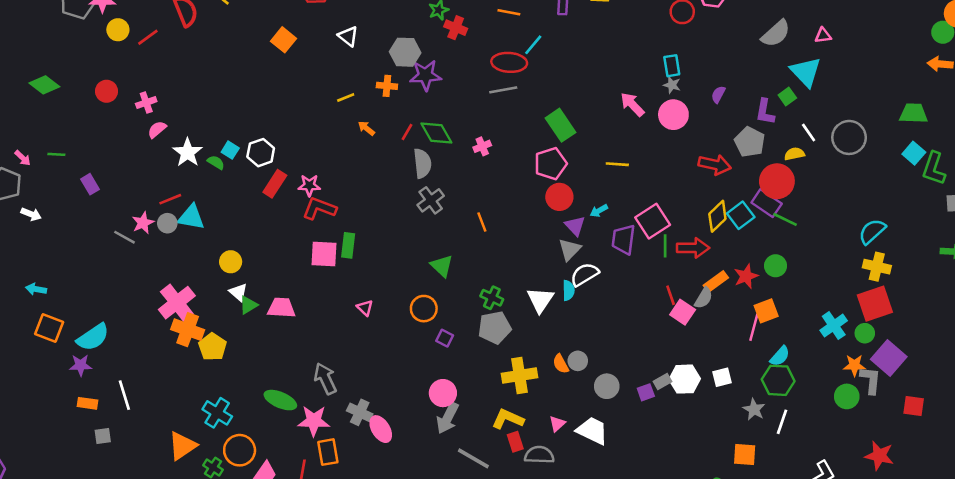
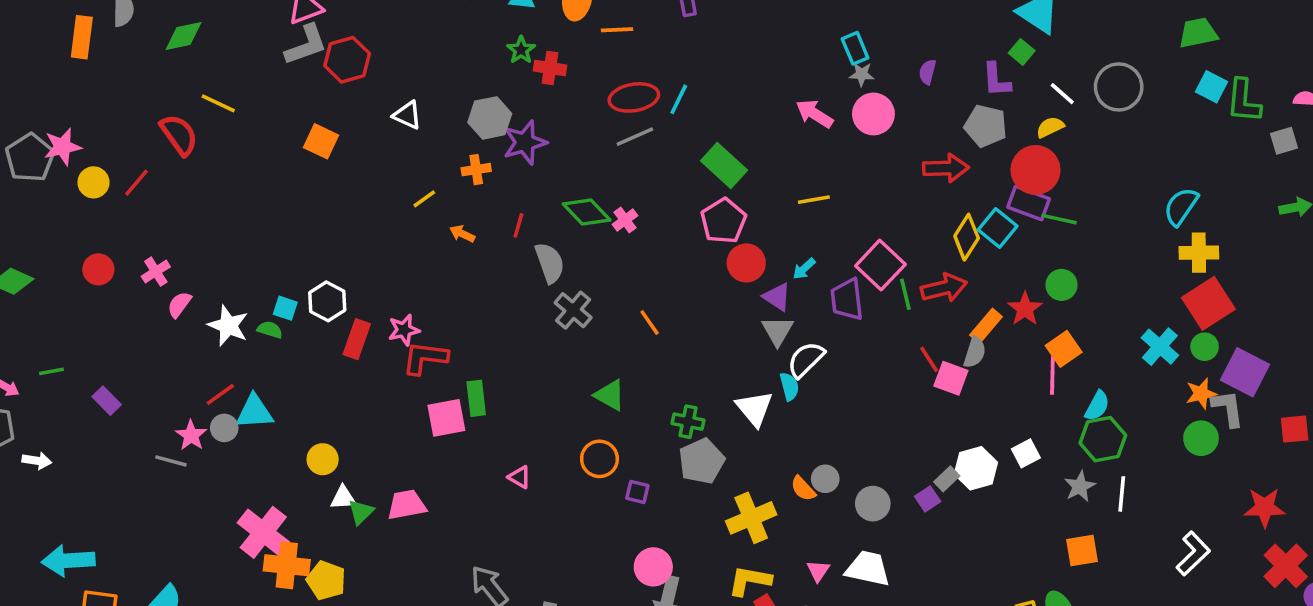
cyan line: (533, 45) -> (679, 99), moved
green diamond: (436, 133) -> (587, 212), moved
cyan arrow: (36, 289) -> (68, 561), size x1.8
white triangle: (238, 292) -> (343, 498), turned -30
gray star: (754, 409) -> (1080, 486), turned 30

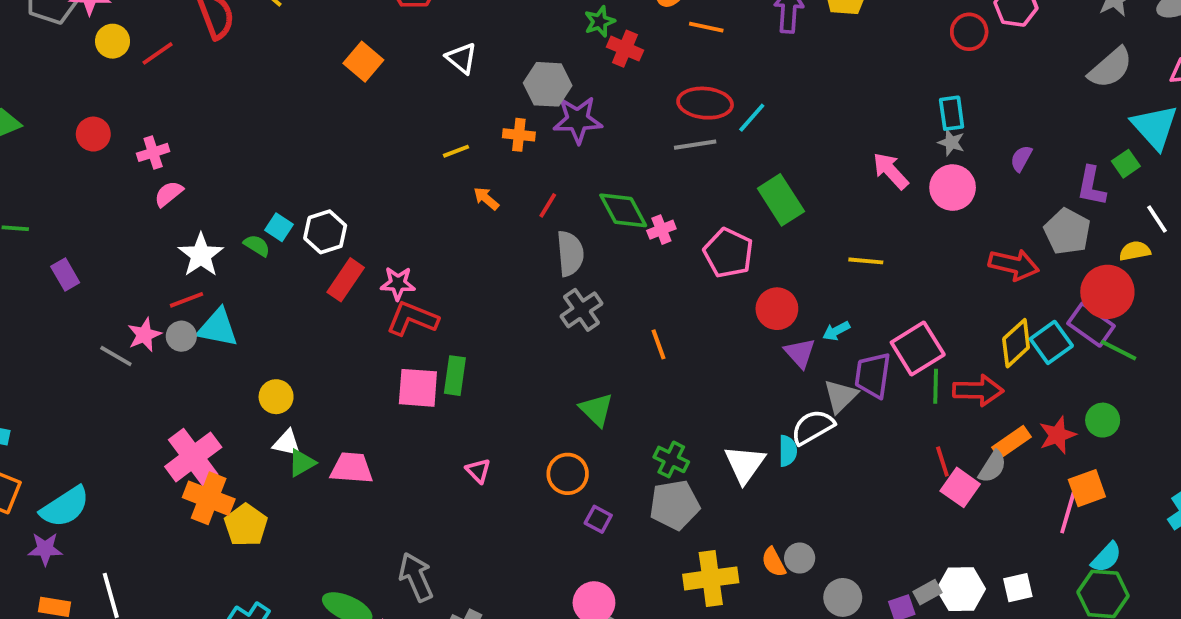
pink pentagon: (723, 221) -> (728, 253), moved, turned -30
white star: (228, 326) -> (201, 255), moved
gray triangle: (777, 331) -> (841, 396), moved

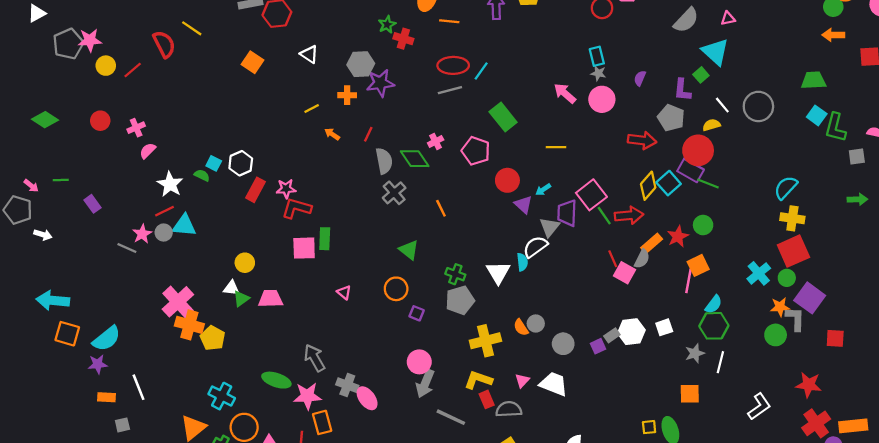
green diamond: (623, 210) -> (415, 159), moved
green line: (936, 386) -> (604, 216), turned -30
yellow circle: (276, 397) -> (245, 263), moved

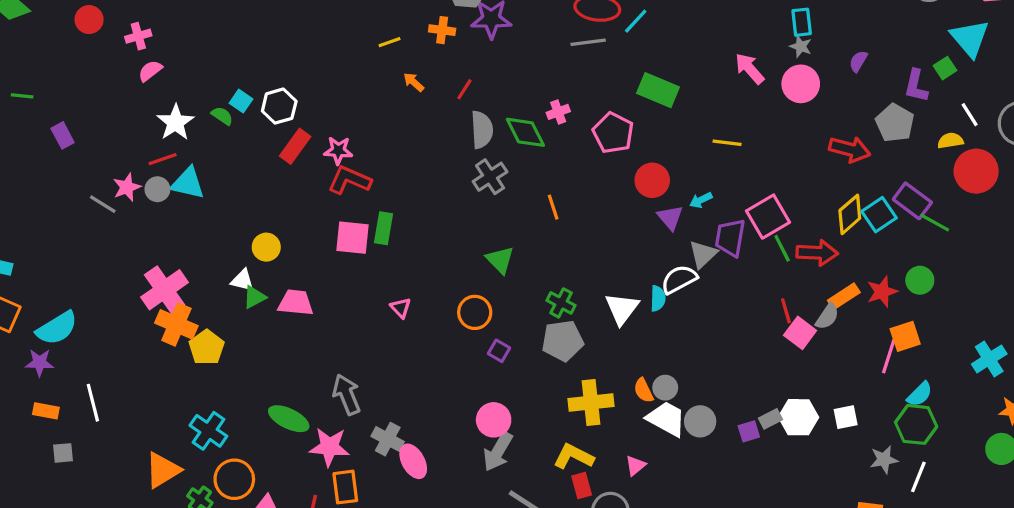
green rectangle: (503, 117) -> (658, 90), turned -36
red circle: (698, 150) -> (976, 171), moved
white trapezoid: (554, 384) -> (666, 419), moved

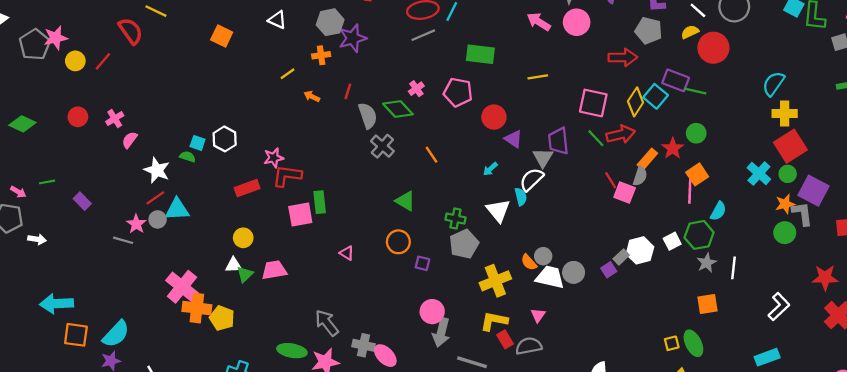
red rectangle: (295, 146) -> (247, 188), moved, turned 50
cyan arrow: (701, 200) -> (490, 169), moved
pink square: (768, 217) -> (593, 103), moved, turned -32
green hexagon: (916, 424) -> (699, 235), moved

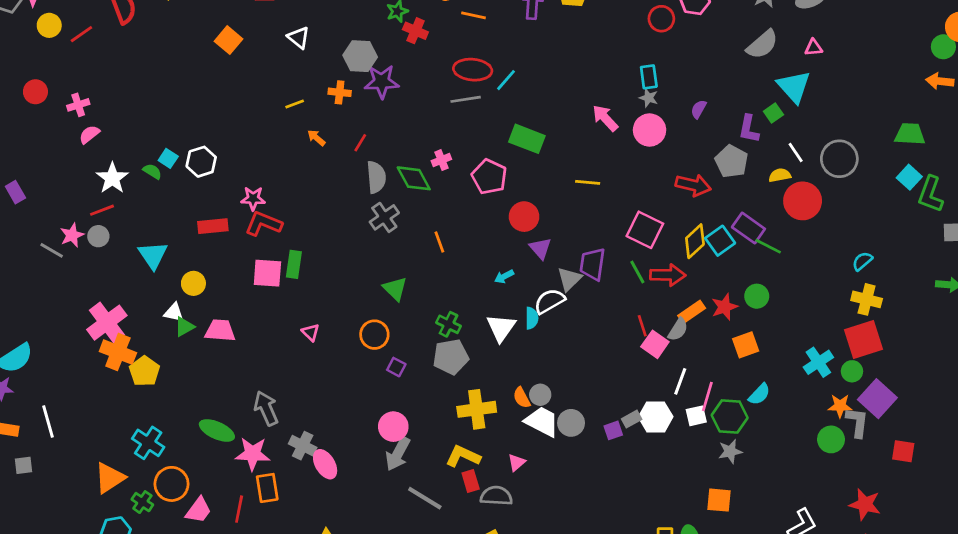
cyan semicircle: (773, 84) -> (862, 261), size x0.7
pink line: (690, 191) -> (707, 397), moved
cyan triangle: (177, 209) -> (153, 255), moved, turned 45
white line: (734, 268) -> (680, 381), moved

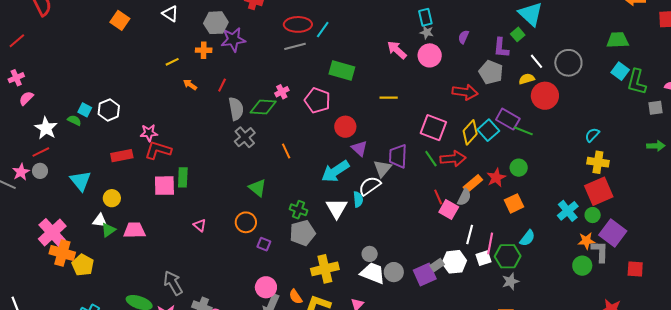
red line: (81, 34) -> (17, 41), moved
green diamond: (414, 178) -> (263, 107), turned -52
cyan arrow: (504, 277) -> (335, 171), size x2.0
orange semicircle: (522, 398) -> (296, 297), moved
purple square: (613, 430) -> (425, 274), size x1.6

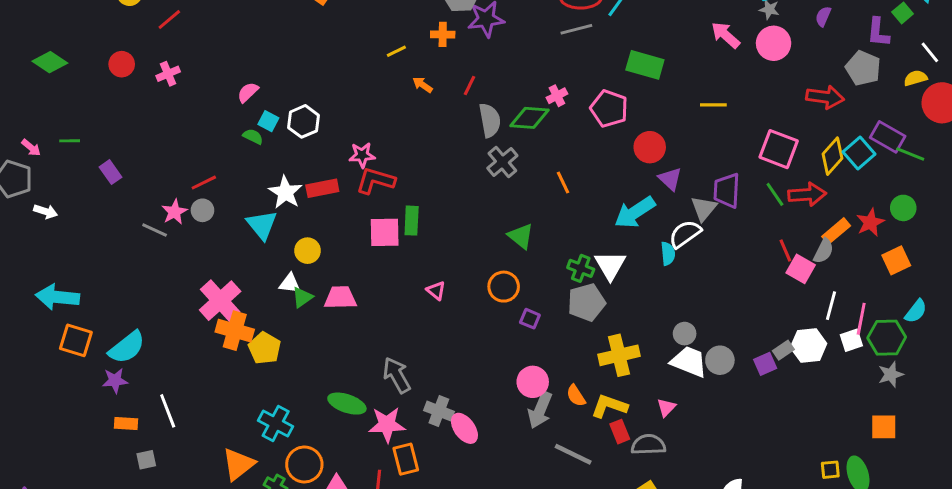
pink semicircle: (26, 98) -> (248, 92), moved
white star: (46, 128) -> (285, 192), moved
white triangle: (337, 208) -> (610, 265), moved
purple square: (425, 274) -> (765, 364), size x0.7

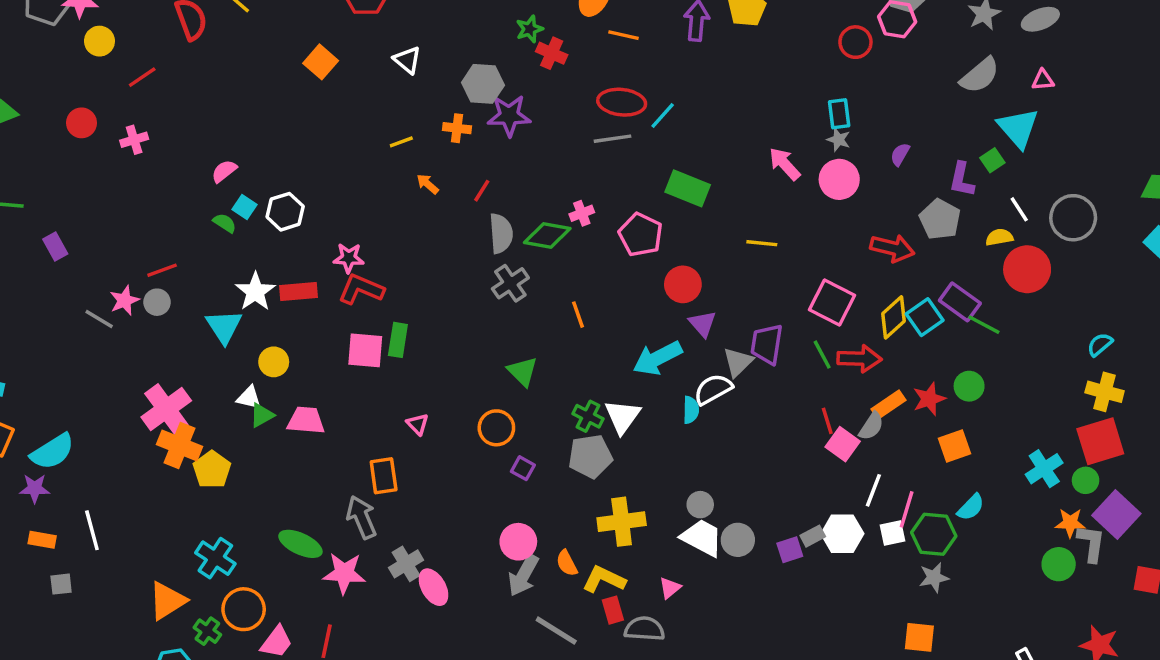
gray cross: (439, 411) -> (406, 564), turned 32
orange rectangle: (406, 459) -> (384, 476), moved

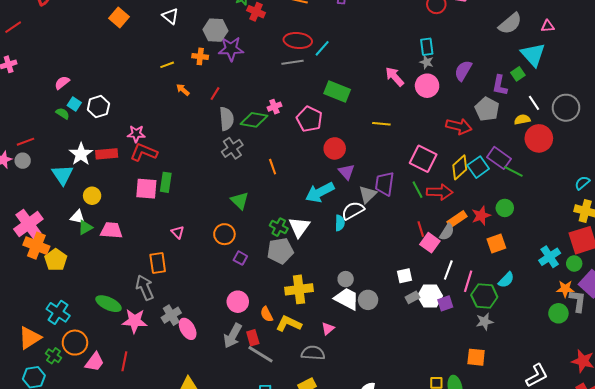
purple semicircle: (900, 154) -> (463, 71), size x1.5
white square: (893, 533) -> (404, 276), moved
purple square: (790, 550) -> (445, 303), moved
gray arrow: (523, 575) -> (233, 336), moved
red rectangle: (613, 610) -> (253, 338), moved

